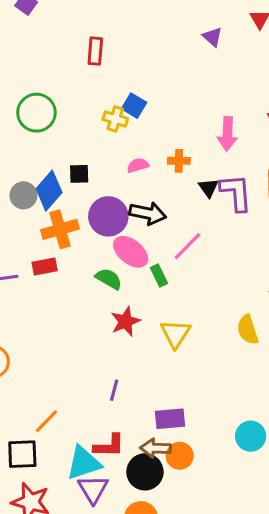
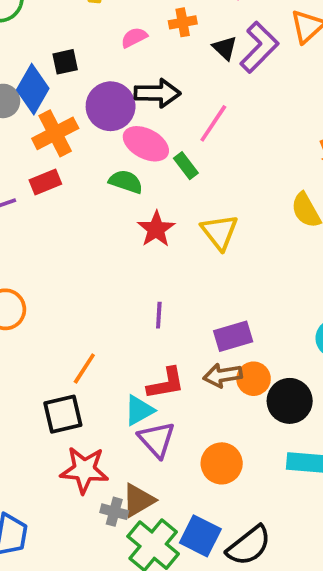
purple L-shape: (236, 193) -> (259, 47), turned 60
cyan triangle: (84, 463) -> (139, 410), size x0.7
black circle: (145, 472) -> (290, 401), moved

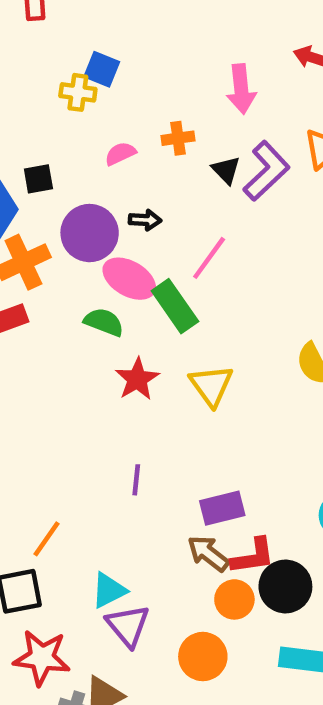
black arrow: (157, 93) -> (145, 220), size x0.6
green rectangle: (186, 166) -> (175, 306), size x1.6
brown arrow: (223, 375) -> (208, 553), turned 45
orange circle: (254, 379) -> (234, 599), moved
red L-shape: (166, 383) -> (253, 556), moved

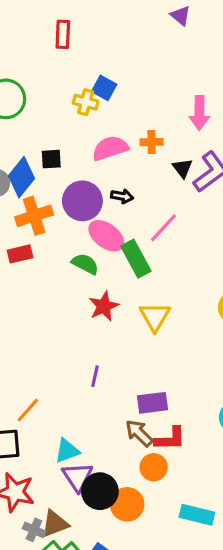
pink semicircle: (120, 154) -> (110, 148), size x1.6
black circle: (285, 586) -> (100, 491), moved

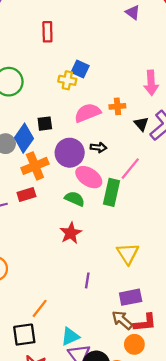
green rectangle: (136, 259) -> (112, 192), turned 45
red star: (104, 306) -> (71, 233), moved
yellow triangle: (155, 317) -> (128, 254), moved

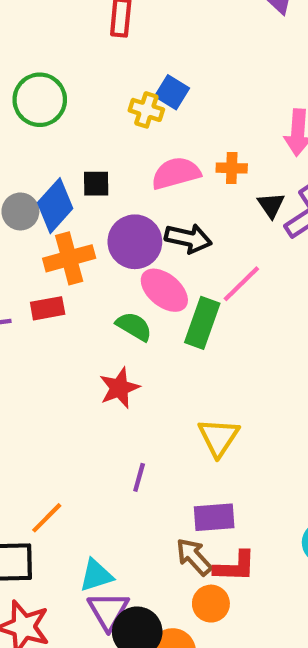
black arrow: (98, 147) -> (188, 238), size x1.5

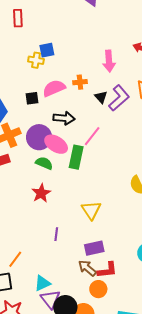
blue square: (172, 92) -> (47, 50), turned -35
black square: (96, 184) -> (32, 98), moved
purple circle: (135, 242) -> (39, 137), moved

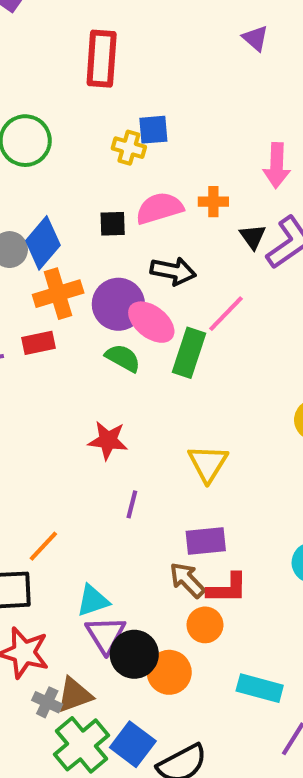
red rectangle: (18, 18) -> (102, 59), size x1.5
red star: (41, 193) -> (108, 440), moved, turned 30

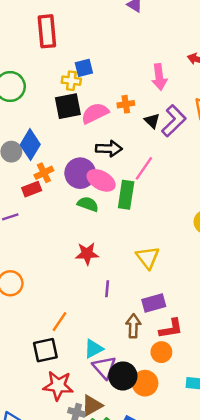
black square: (113, 224) -> (68, 106), moved, size x1.6
orange cross: (58, 294) -> (44, 173), size x0.7
red rectangle: (38, 343) -> (32, 189), moved
brown arrow: (187, 580) -> (133, 326), moved, turned 55

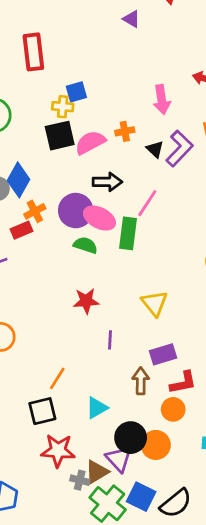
purple triangle: (104, 367) -> (119, 459), moved

